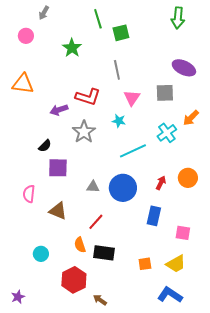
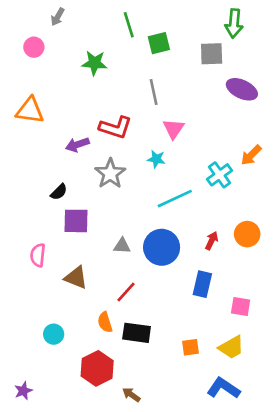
green star: (72, 48) -> (94, 63), turned -30
gray square: (165, 93) -> (212, 54), moved

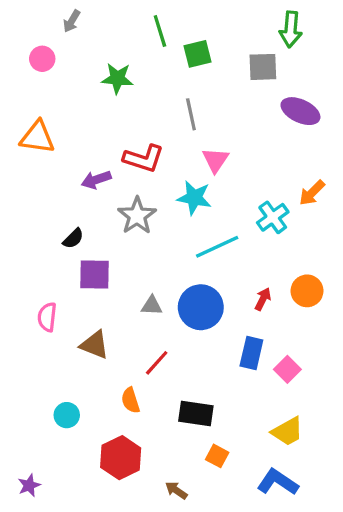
cyan star: (156, 159) -> (194, 198), size x1.5
pink square: (241, 307) -> (287, 369), moved, turned 36
black rectangle: (137, 333) -> (196, 413), moved
orange square: (191, 347) -> (217, 456), moved, turned 36
brown arrow: (131, 395) -> (176, 490), moved

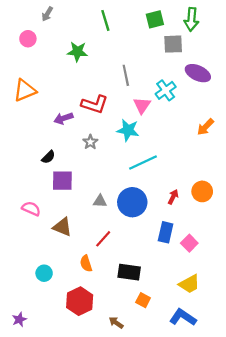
green square: (198, 54) -> (155, 19), moved
orange triangle: (37, 137) -> (25, 90), turned -30
gray star: (137, 216) -> (90, 142), size x0.6
cyan cross: (273, 217) -> (166, 90), moved
pink semicircle: (47, 317) -> (31, 209), turned 108

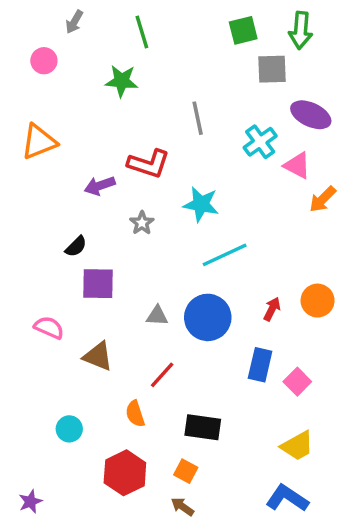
green line: (105, 20) -> (142, 32), moved
pink triangle: (142, 105) -> (297, 165), moved, turned -36
orange square: (143, 300) -> (186, 471), moved

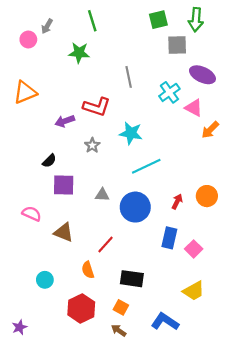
gray arrow: (74, 22) -> (47, 26), moved
gray triangle: (157, 316) -> (102, 195), moved
blue L-shape: (287, 498) -> (165, 322), moved

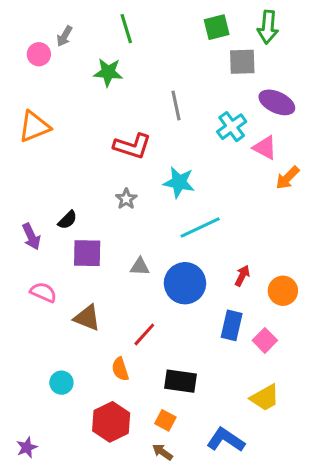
purple arrow: (65, 121) -> (31, 237), moved, turned -96
orange circle: (207, 196) -> (283, 291), moved

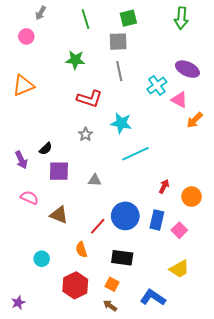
green square: (217, 27) -> (128, 18), moved
gray arrow: (64, 36) -> (41, 13), moved
gray square: (242, 62) -> (118, 42), moved
green star: (108, 72) -> (75, 60), moved
blue circle: (185, 283) -> (125, 216), moved

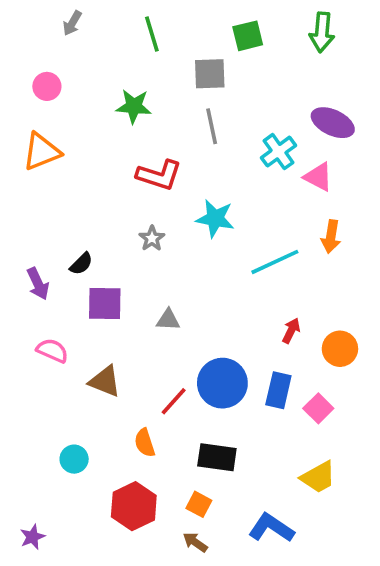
green square: (128, 18) -> (248, 36), moved
pink circle: (26, 36) -> (47, 86), moved
orange arrow: (195, 120) -> (331, 237), moved, turned -36
cyan line: (135, 154) -> (275, 262), moved

